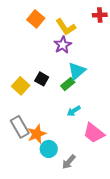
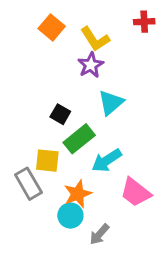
green rectangle: (68, 84) -> (79, 139), moved, size x1.5
yellow square: (21, 86) -> (47, 161), moved, turned -36
cyan arrow: (74, 111) -> (107, 161), size x1.5
orange star: (37, 134) -> (78, 194), moved

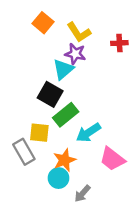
red cross: (144, 22) -> (119, 43), moved
purple star: (91, 65) -> (75, 54), turned -30
cyan triangle: (111, 103) -> (63, 69), moved
black square: (60, 114) -> (50, 94), size x1.5

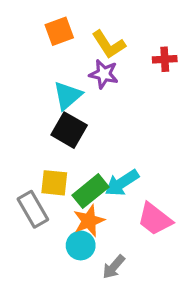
orange square: (43, 23) -> (59, 31), turned 30
cyan triangle: (63, 69) -> (67, 96), moved
green rectangle: (66, 115) -> (91, 191), moved

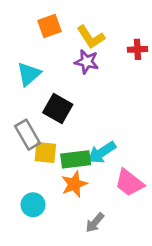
cyan triangle: (67, 96) -> (29, 74), moved
green rectangle: (91, 191) -> (76, 159), turned 32
gray rectangle: (33, 209) -> (27, 135), moved
cyan circle: (81, 245) -> (33, 205), moved

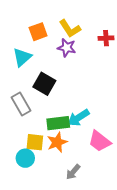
orange square: (49, 26) -> (38, 32), moved
yellow square: (45, 152) -> (35, 142), moved

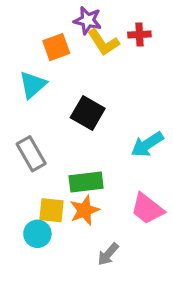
red cross: (106, 38) -> (139, 34), moved
purple star: (67, 48) -> (88, 20), moved
black square: (44, 84) -> (88, 113), moved
cyan arrow: (78, 118) -> (147, 144), moved

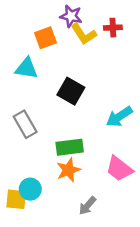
cyan triangle: (33, 85) -> (26, 68), turned 50
yellow square: (52, 210) -> (16, 199), moved

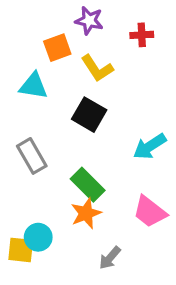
yellow L-shape: (84, 34) -> (97, 68), moved
green rectangle: (70, 147) -> (88, 185), turned 52

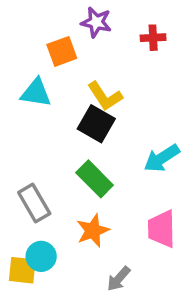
yellow L-shape: (97, 68) -> (105, 96), moved
gray rectangle: (32, 156) -> (34, 203), moved
green rectangle: (88, 185) -> (95, 179), moved
pink trapezoid: (150, 212) -> (162, 229), turned 51

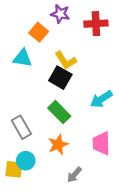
red cross: (153, 38) -> (96, 24), size x1.5
orange square: (62, 51) -> (39, 32), turned -30

